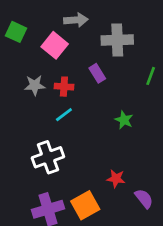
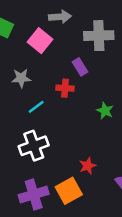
red cross: (64, 87) -> (65, 88), moved
cyan line: (64, 115) -> (36, 107), moved
red star: (116, 179) -> (88, 166), moved, turned -30

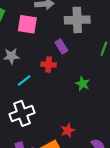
pink square: (40, 41) -> (27, 24), turned -30

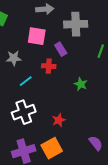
pink square: (27, 24) -> (37, 36), moved
red star: (68, 130) -> (59, 120), moved

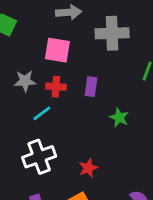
purple rectangle: (61, 49) -> (91, 87), moved, turned 40
red cross: (49, 66) -> (56, 87), moved

